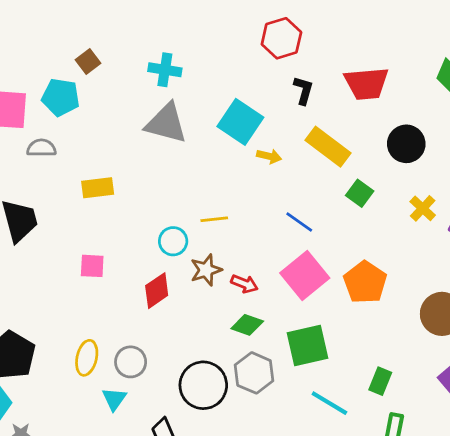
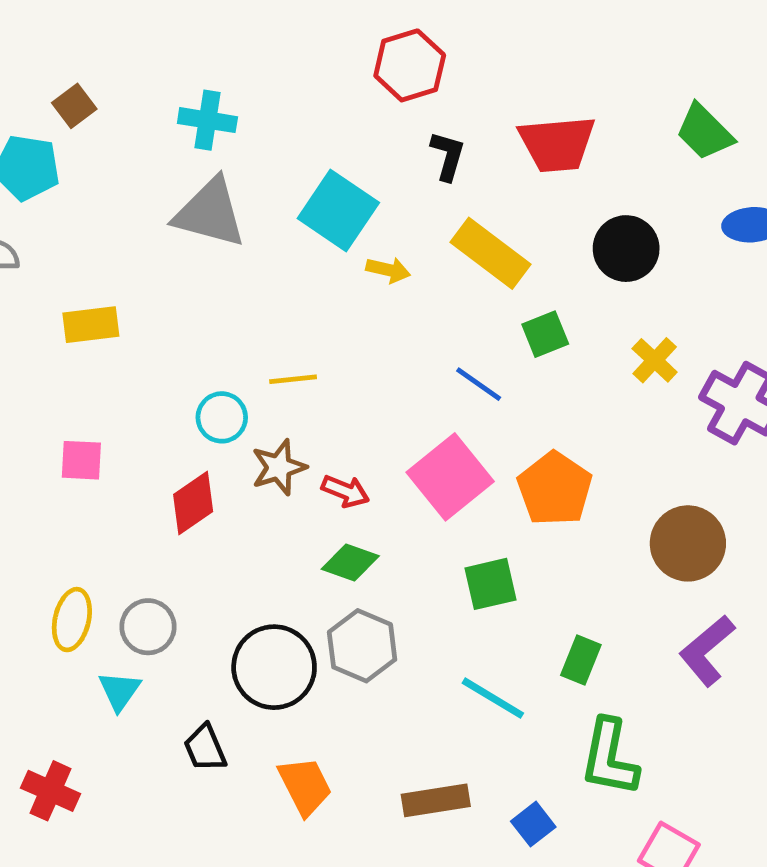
green square: (360, 193) -> (545, 334), turned 32
blue line: (299, 222) -> (479, 384), moved
green square: (308, 345) -> (491, 584), moved, size x0.7

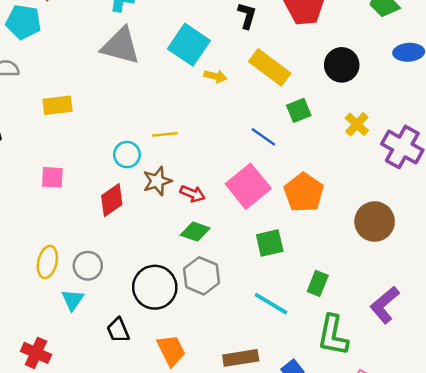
purple L-shape: (707, 650) -> (385, 305), moved

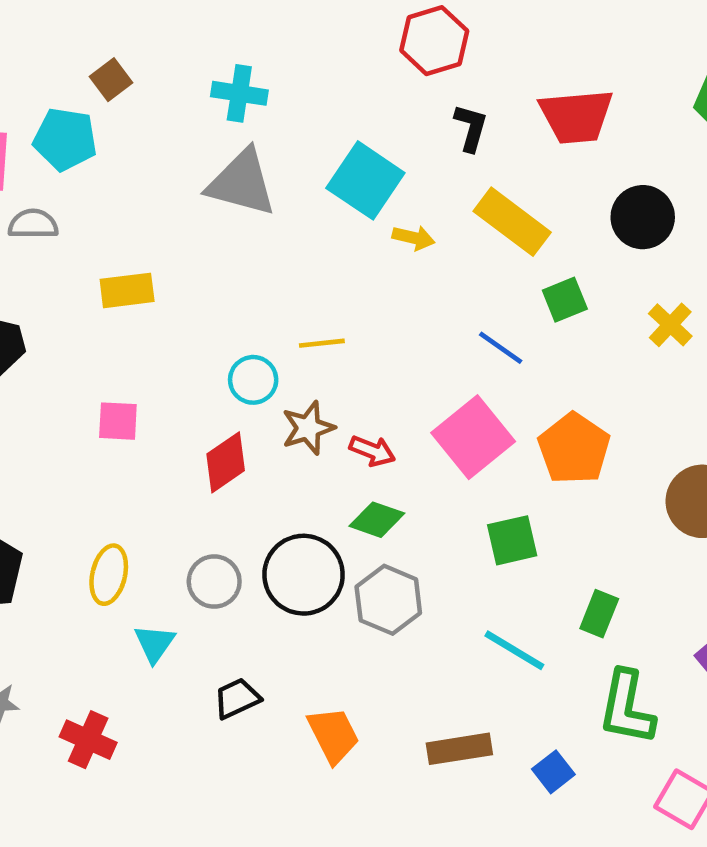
gray circle: (88, 266) -> (214, 582), moved
black circle: (155, 287) -> (304, 575), moved
black trapezoid: (118, 330) -> (237, 698), turned 88

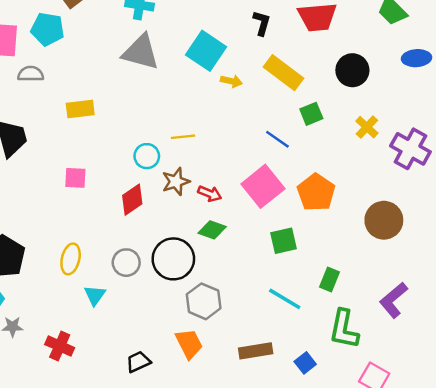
gray hexagon: (388, 600) -> (204, 301), moved
black trapezoid: (237, 698) -> (138, 362), moved

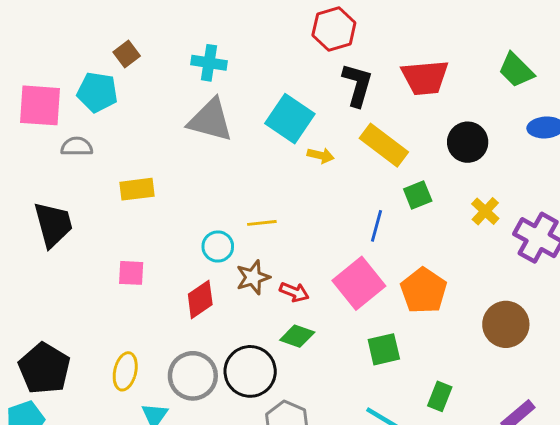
black L-shape: (262, 23) -> (357, 85), size x1.4
blue line: (277, 139) -> (377, 226), turned 70
gray circle: (126, 263) -> (193, 376), size x1.4

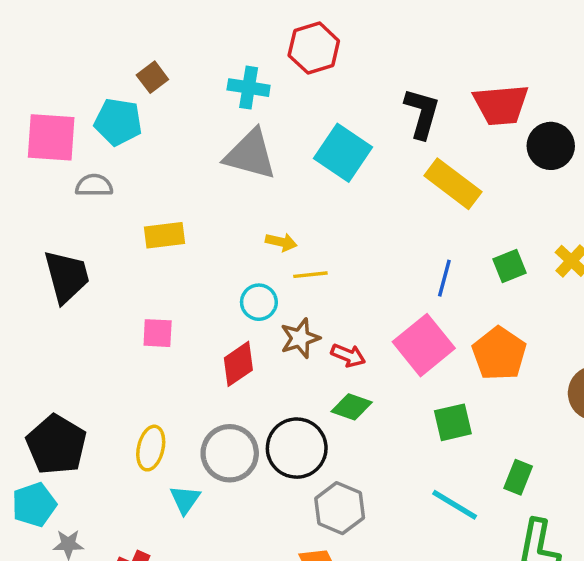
red hexagon: (334, 29) -> (314, 48), moved
black circle: (468, 142) -> (551, 146), moved
yellow arrow: (321, 155) -> (281, 242), moved
green square: (418, 195) -> (510, 266), moved

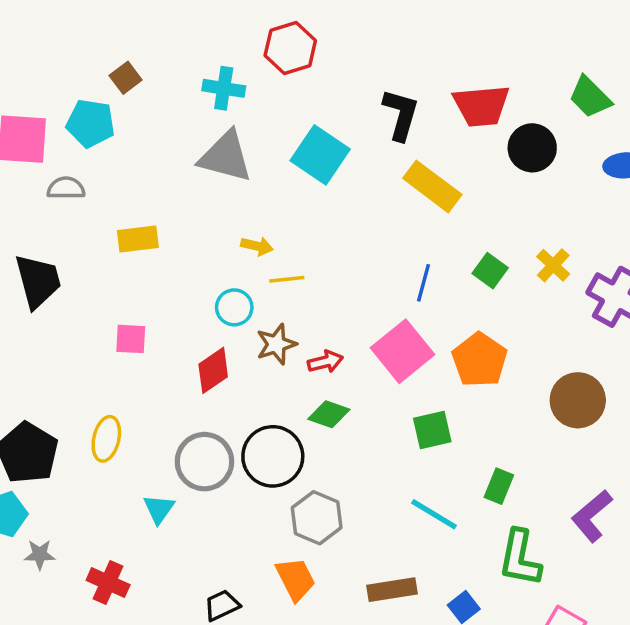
green square: (510, 266) -> (490, 271), turned -32
red arrow: (348, 355) -> (325, 362), turned -36
yellow ellipse: (151, 448) -> (106, 439), moved

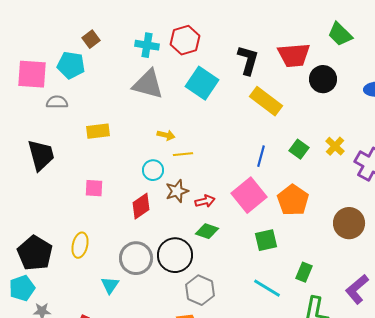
red hexagon: (290, 48) -> (185, 40), moved
green trapezoid: (590, 97) -> (340, 34), moved

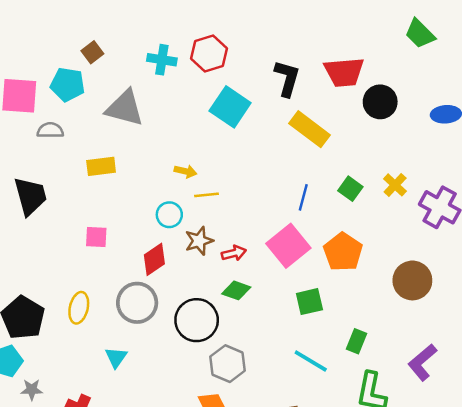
green trapezoid: (340, 34) -> (420, 34), moved
gray triangle: (148, 84) -> (125, 108), moved
gray circle: (136, 258) -> (137, 303), moved

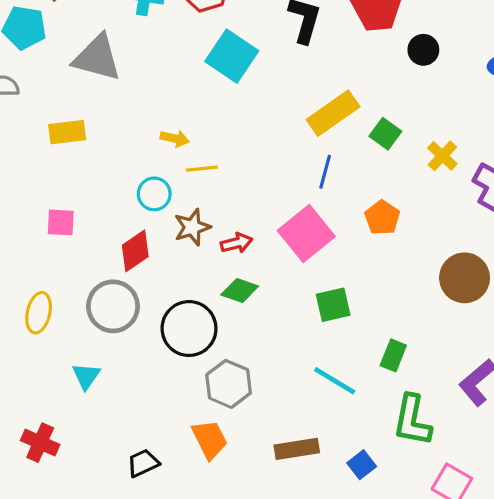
black circle: (380, 102) -> (423, 50), size x0.7
yellow rectangle: (309, 129) -> (333, 113), moved, turned -72
green square: (350, 189) -> (385, 134), moved
orange pentagon: (343, 252) -> (382, 218), moved, size x0.7

